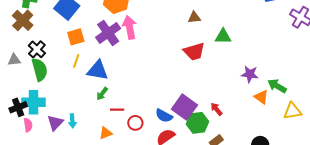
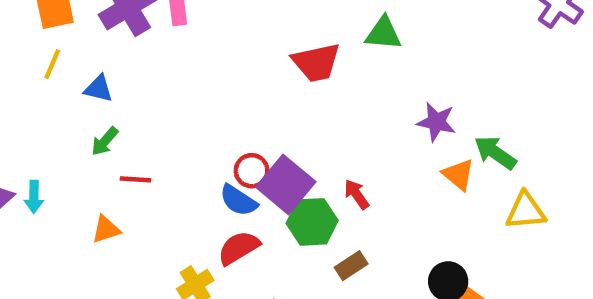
blue triangle: (98, 70) -> (98, 89), size x0.6
red circle: (135, 123) -> (252, 171), moved

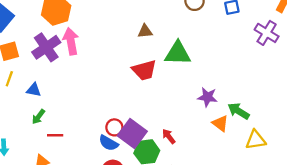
green triangle: (383, 33) -> (178, 53), size x1.4

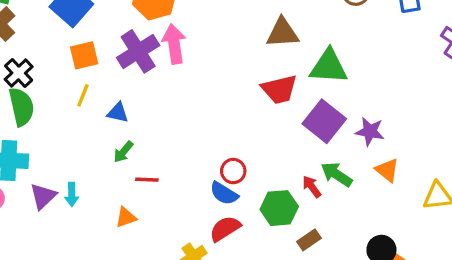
brown triangle: (145, 31) -> (282, 33), size x1.5
green arrow: (238, 111) -> (337, 174), moved
purple square: (132, 133) -> (324, 121), moved

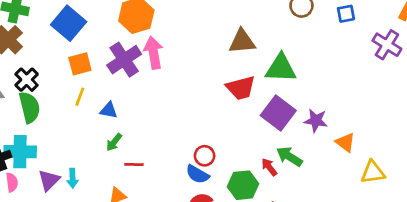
orange triangle: (387, 170) -> (345, 142), moved

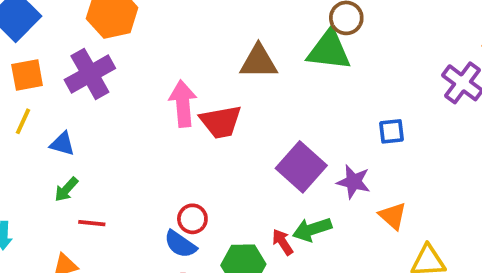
blue square: (346, 14) -> (392, 131), moved
pink arrow: (154, 53) -> (183, 104), moved
green triangle: (281, 68) -> (329, 50), moved
red trapezoid: (241, 88) -> (221, 122), moved
green arrow: (289, 156) -> (312, 229), turned -55

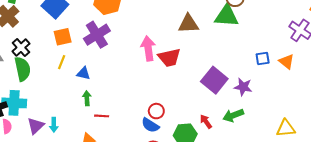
green arrow: (66, 189) -> (87, 98), turned 136
orange triangle: (393, 216) -> (287, 62), moved
green arrow: (312, 229) -> (233, 115), moved

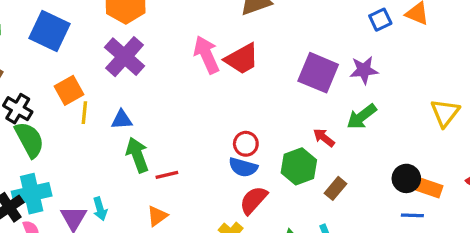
orange square: (63, 37) -> (69, 90), moved
green arrow: (87, 98) -> (137, 155), size x1.5
yellow triangle: (286, 128) -> (445, 113), turned -30

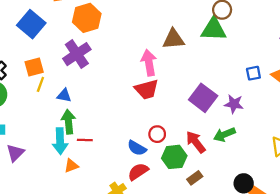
pink arrow: (207, 55) -> (149, 63), moved
red trapezoid: (242, 59) -> (147, 89), moved
red arrow: (324, 138) -> (196, 142), size x1.5
red circle: (246, 144) -> (157, 134), moved
cyan arrow: (100, 209) -> (60, 141), moved, size x1.6

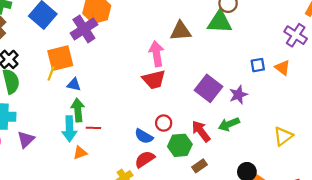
purple cross: (77, 54) -> (84, 29), moved
orange square: (34, 67) -> (60, 58), moved, size x1.4
purple star: (234, 104) -> (238, 95), turned -30

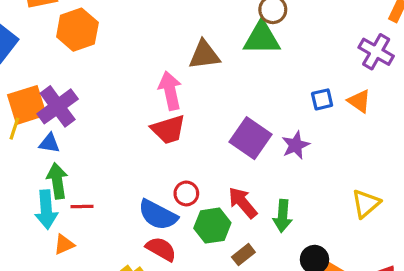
purple cross: (84, 29) -> (58, 106), moved
green arrow: (229, 124) -> (283, 216), moved, turned -60
blue semicircle: (144, 136) -> (158, 215), size x1.4
red semicircle: (145, 159) -> (161, 249), turned 66

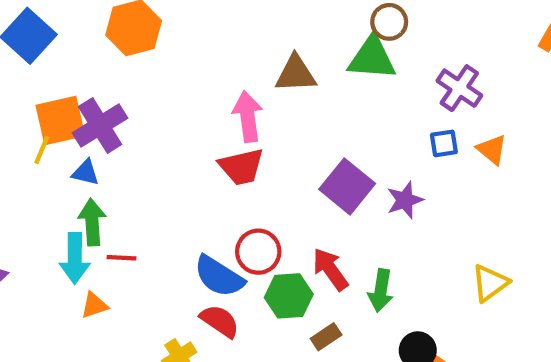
purple cross: (376, 52) -> (459, 88), moved
red circle: (186, 193) -> (258, 252), size x1.4

